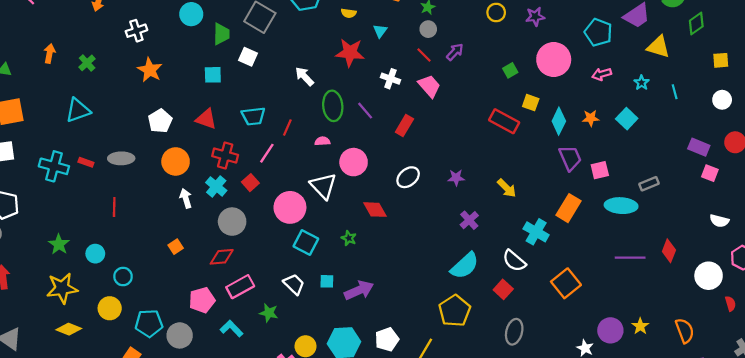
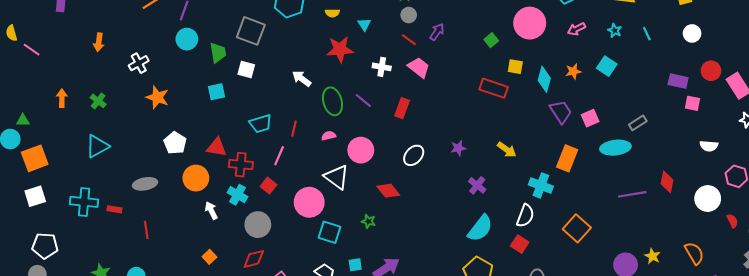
red triangle: (206, 119) -> (217, 147), moved
red rectangle: (86, 162) -> (115, 209), moved
white semicircle: (514, 261) -> (525, 216), turned -100

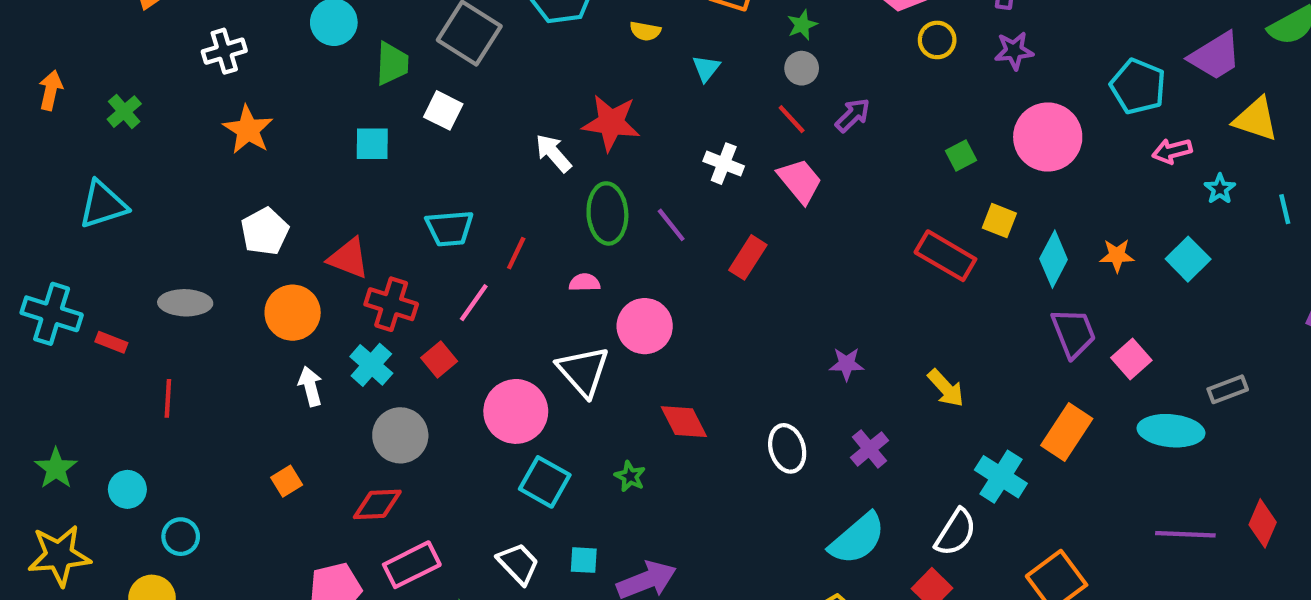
pink arrow: (576, 29) -> (1172, 151), moved
red star: (340, 49) -> (611, 123), moved
pink square: (590, 118) -> (1131, 359), turned -30
white ellipse: (414, 155) -> (787, 448), moved, turned -70

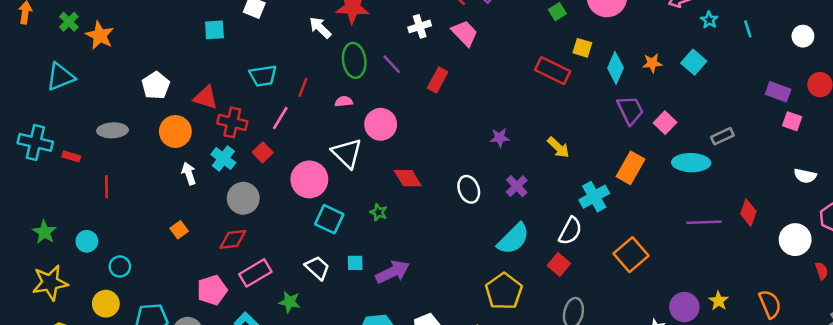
orange star: (248, 130) -> (100, 36), moved
white cross: (724, 164) -> (420, 26), turned -35
cyan cross: (1001, 477) -> (594, 197), turned 32

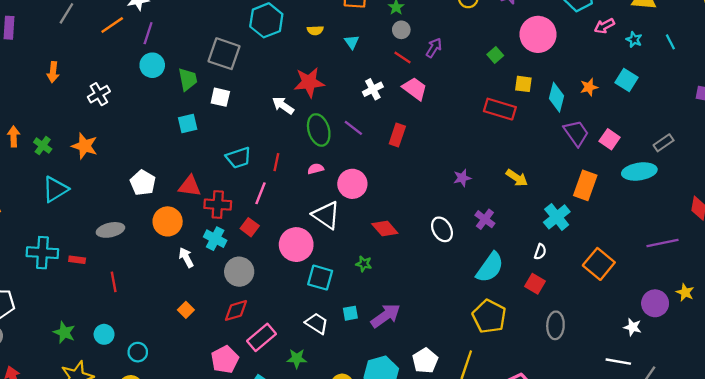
green cross: (69, 22) -> (43, 146), moved
purple line: (704, 222) -> (662, 243), moved
white semicircle: (570, 231) -> (540, 252), size x0.6

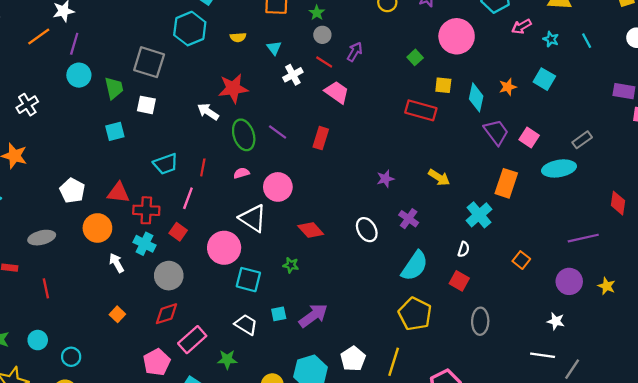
white cross: (373, 89) -> (293, 75), moved
orange square: (599, 264) -> (521, 260), size x0.6
purple circle: (655, 303) -> (569, 281), moved

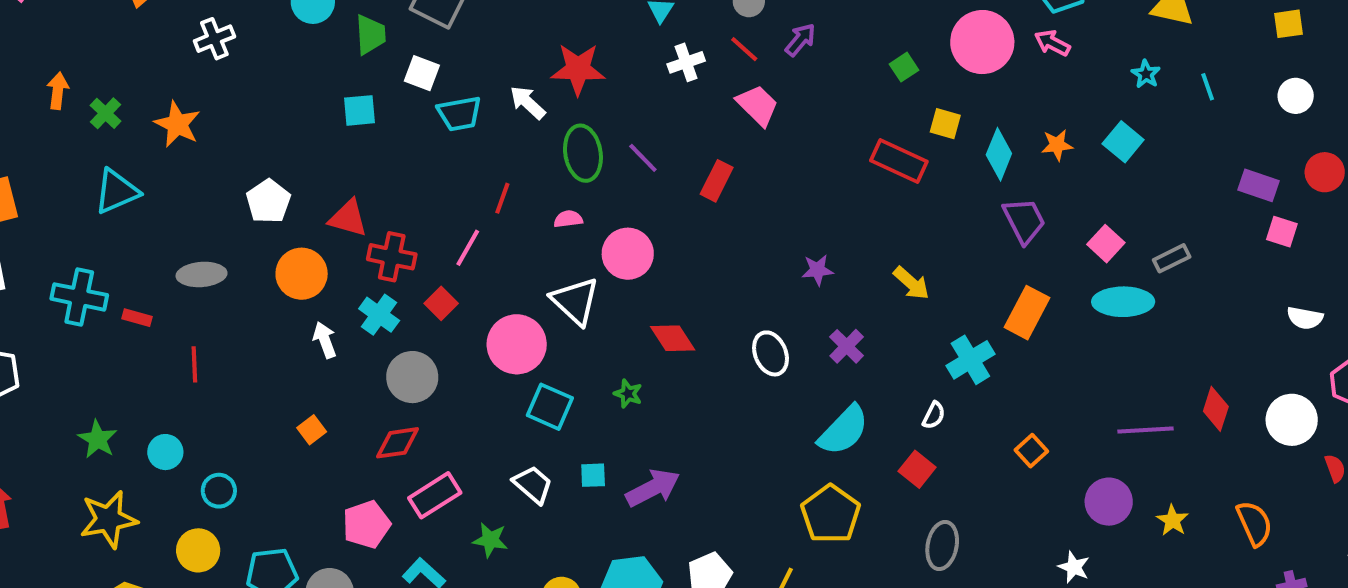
pink arrow: (521, 26) -> (1052, 43), moved, turned 48
pink square: (529, 138) -> (1106, 244), moved
cyan trapezoid: (166, 164) -> (459, 114), moved
red diamond: (618, 203) -> (1216, 409), moved

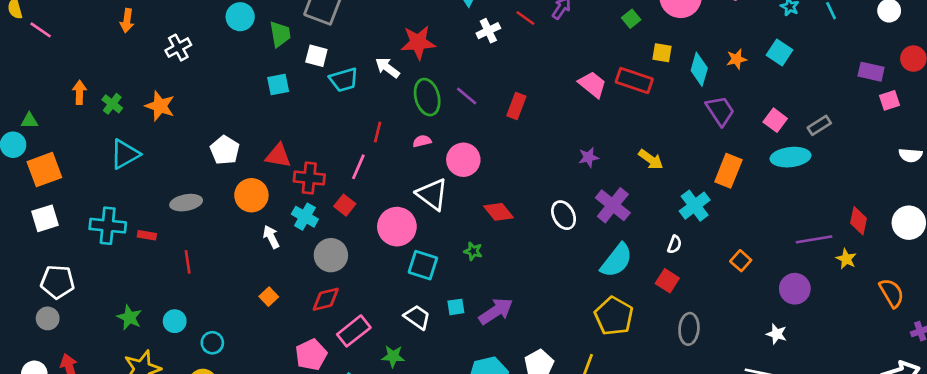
pink trapezoid: (758, 105) -> (592, 84), moved
pink square: (1282, 232) -> (890, 100), turned -30
purple cross: (847, 346) -> (613, 205), size x1.5
yellow star: (1172, 520) -> (846, 259), moved

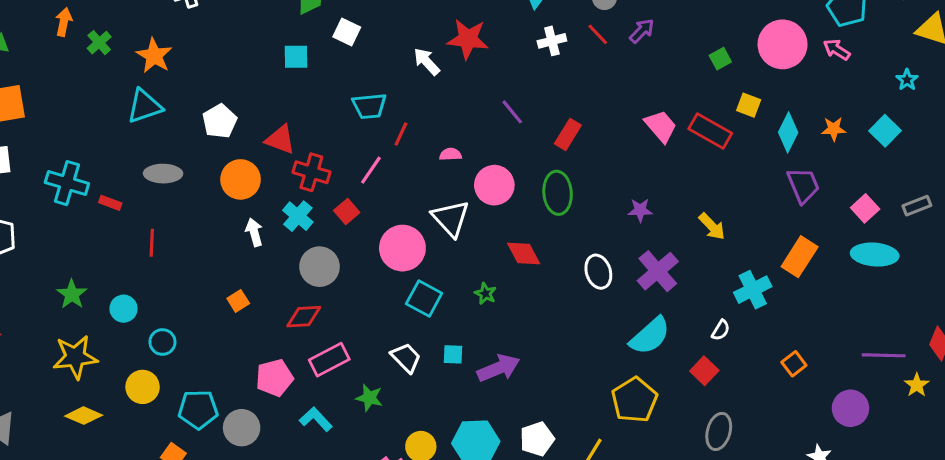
cyan trapezoid: (344, 80) -> (369, 106), moved
green ellipse: (427, 97) -> (558, 193), moved
gray rectangle: (819, 125) -> (917, 206), moved
cyan triangle: (125, 154) -> (145, 106), moved

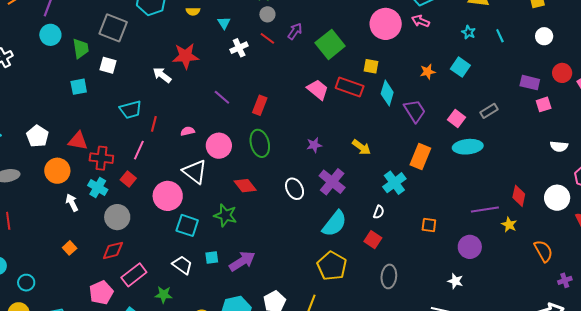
green square: (720, 59) -> (330, 44), moved, size x2.0
cyan diamond: (788, 132) -> (387, 93), moved
green star: (485, 294) -> (225, 215), size x1.6
orange square: (794, 364) -> (429, 225), turned -35

